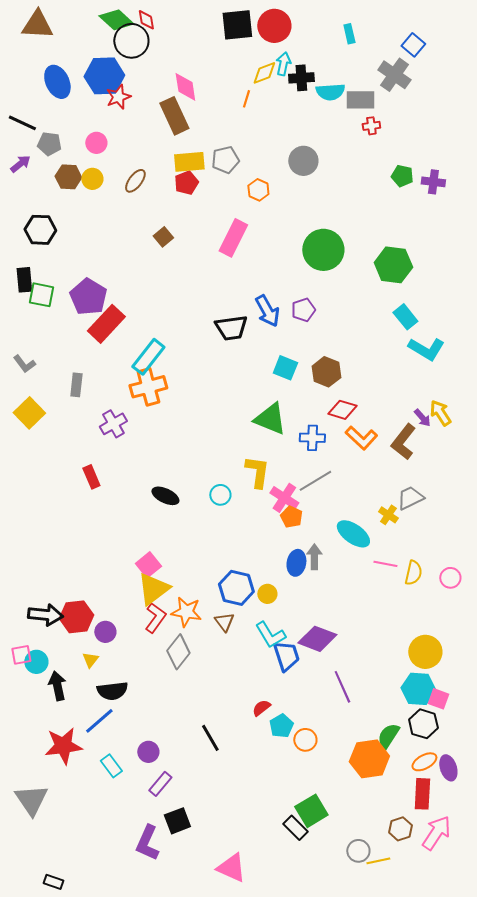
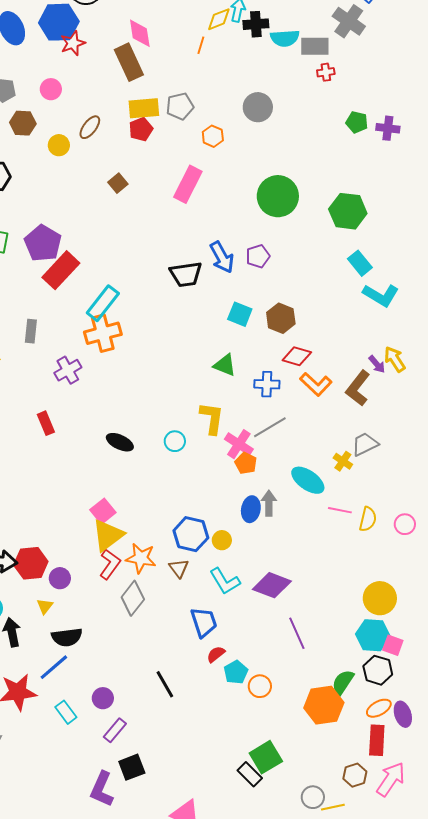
yellow circle: (92, 179) -> (59, 145), moved
green triangle: (270, 419) -> (225, 365), size x0.7
blue trapezoid: (286, 656) -> (204, 622), moved

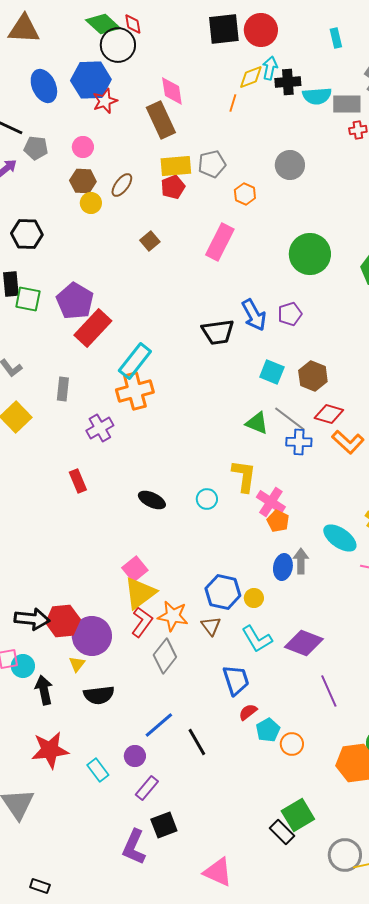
brown hexagon: (23, 123) -> (83, 181), moved
gray line: (270, 427) -> (290, 419), moved, turned 68
purple circle: (60, 578) -> (92, 636), size x1.8
blue line: (54, 667) -> (159, 725), moved
gray circle: (313, 797) -> (345, 855), size x1.4

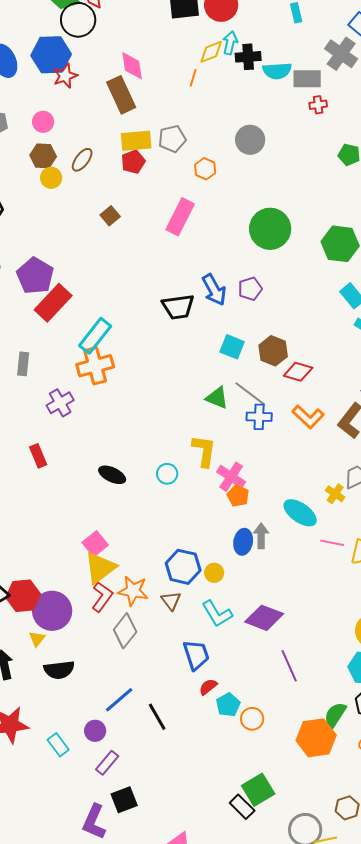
red diamond: (329, 414) -> (298, 372), moved

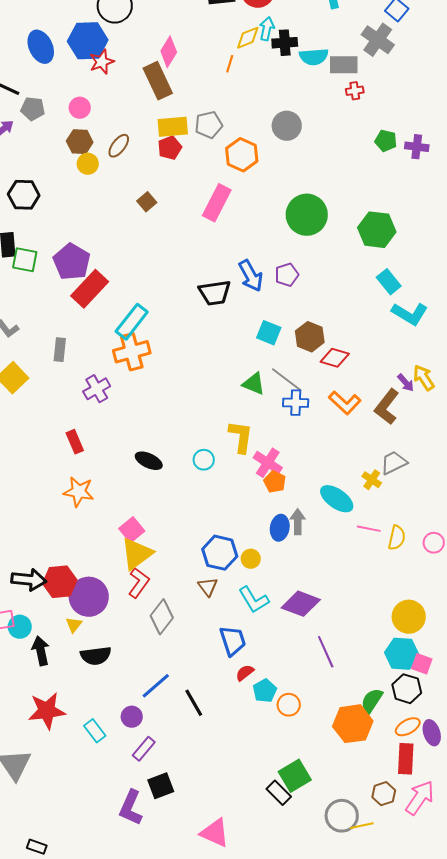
pink diamond: (132, 66) -> (169, 52), turned 40
orange hexagon: (205, 169) -> (242, 155), size x1.5
orange star: (133, 591) -> (79, 492), moved

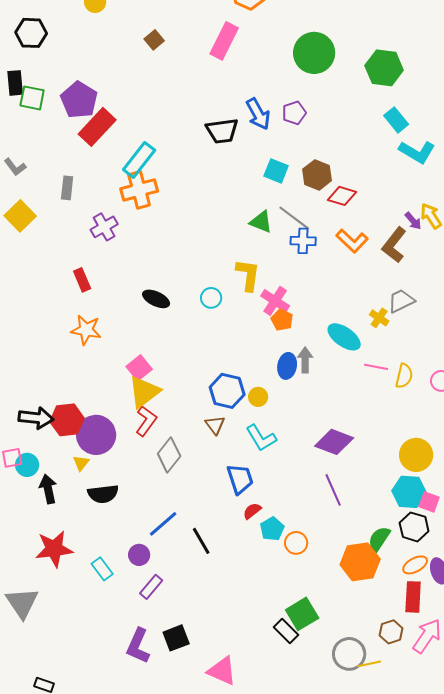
purple diamond: (301, 604) -> (334, 442), moved
black square: (161, 786) -> (176, 638), moved

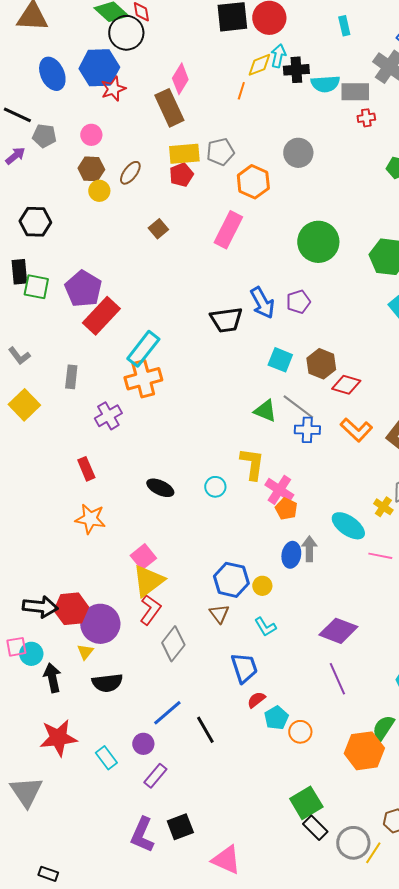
cyan L-shape: (261, 438) -> (265, 627), size x0.7
black rectangle: (286, 631) -> (315, 828), moved
yellow line: (369, 664) -> (373, 853), turned -45

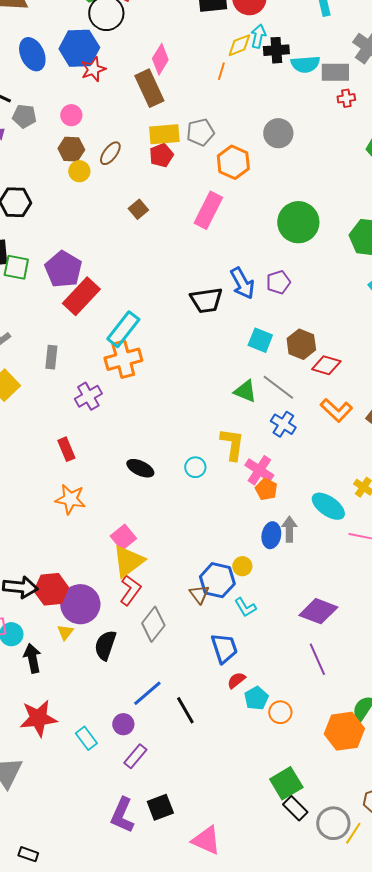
blue cross: (307, 430) -> (283, 424), moved, turned 30
blue hexagon: (231, 580) -> (217, 580), moved
black semicircle: (107, 683) -> (105, 645), moved, turned 116

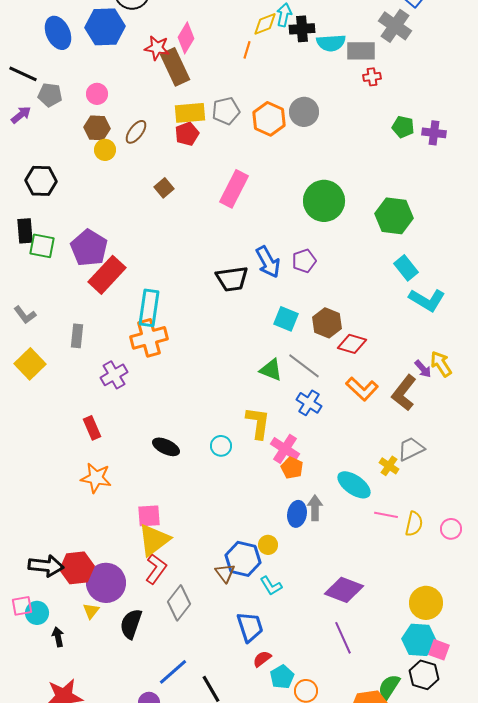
red star: (93, 69) -> (157, 48), moved, turned 30
orange hexagon: (233, 162) -> (269, 119), moved
cyan rectangle: (123, 329) -> (149, 308), turned -30
pink square: (123, 537) -> (149, 516), turned 35
black arrow: (32, 658) -> (58, 637), size x0.7

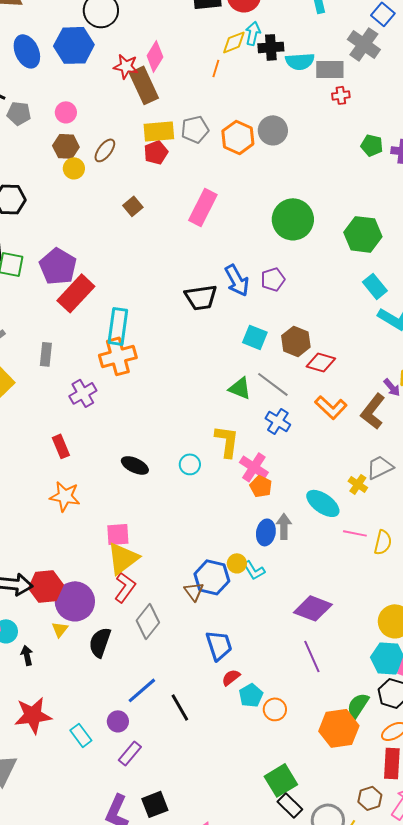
cyan L-shape: (271, 586) -> (254, 570), moved

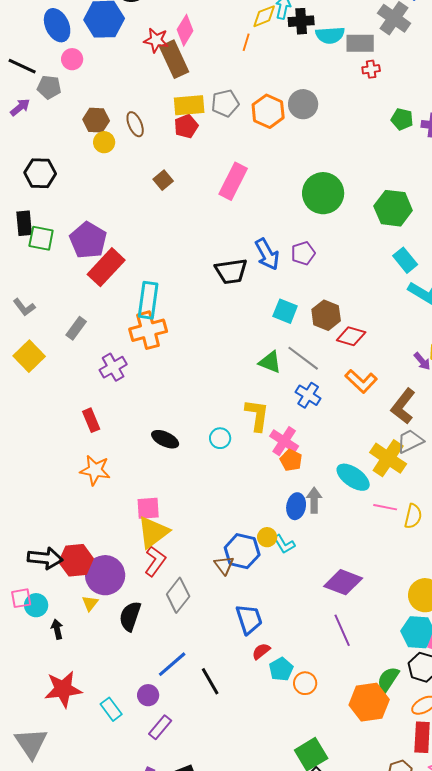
pink circle: (66, 112) -> (72, 59), moved
brown ellipse: (105, 150) -> (135, 124), turned -60
gray rectangle: (46, 354) -> (76, 328), turned 30
brown L-shape: (373, 411) -> (403, 406), moved
yellow cross: (358, 484) -> (388, 458), size x1.8

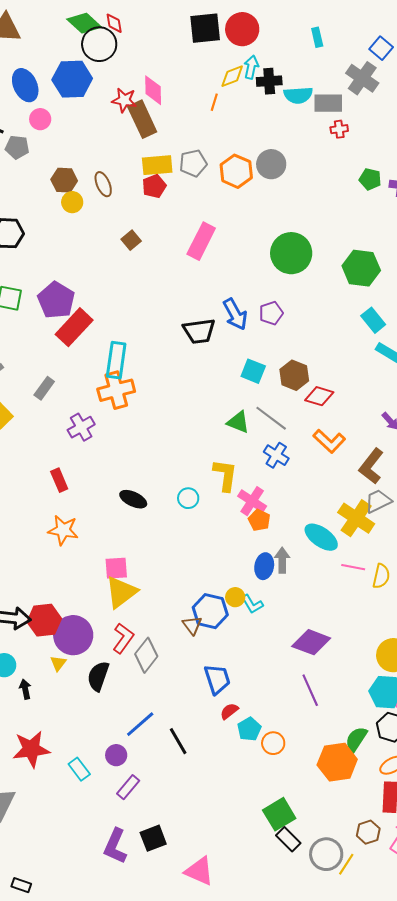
pink diamond: (185, 30) -> (153, 90), turned -32
red L-shape: (155, 561) -> (123, 638), moved

